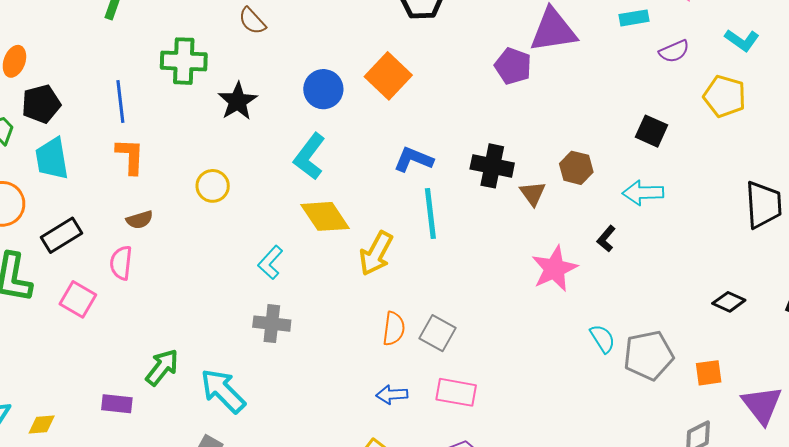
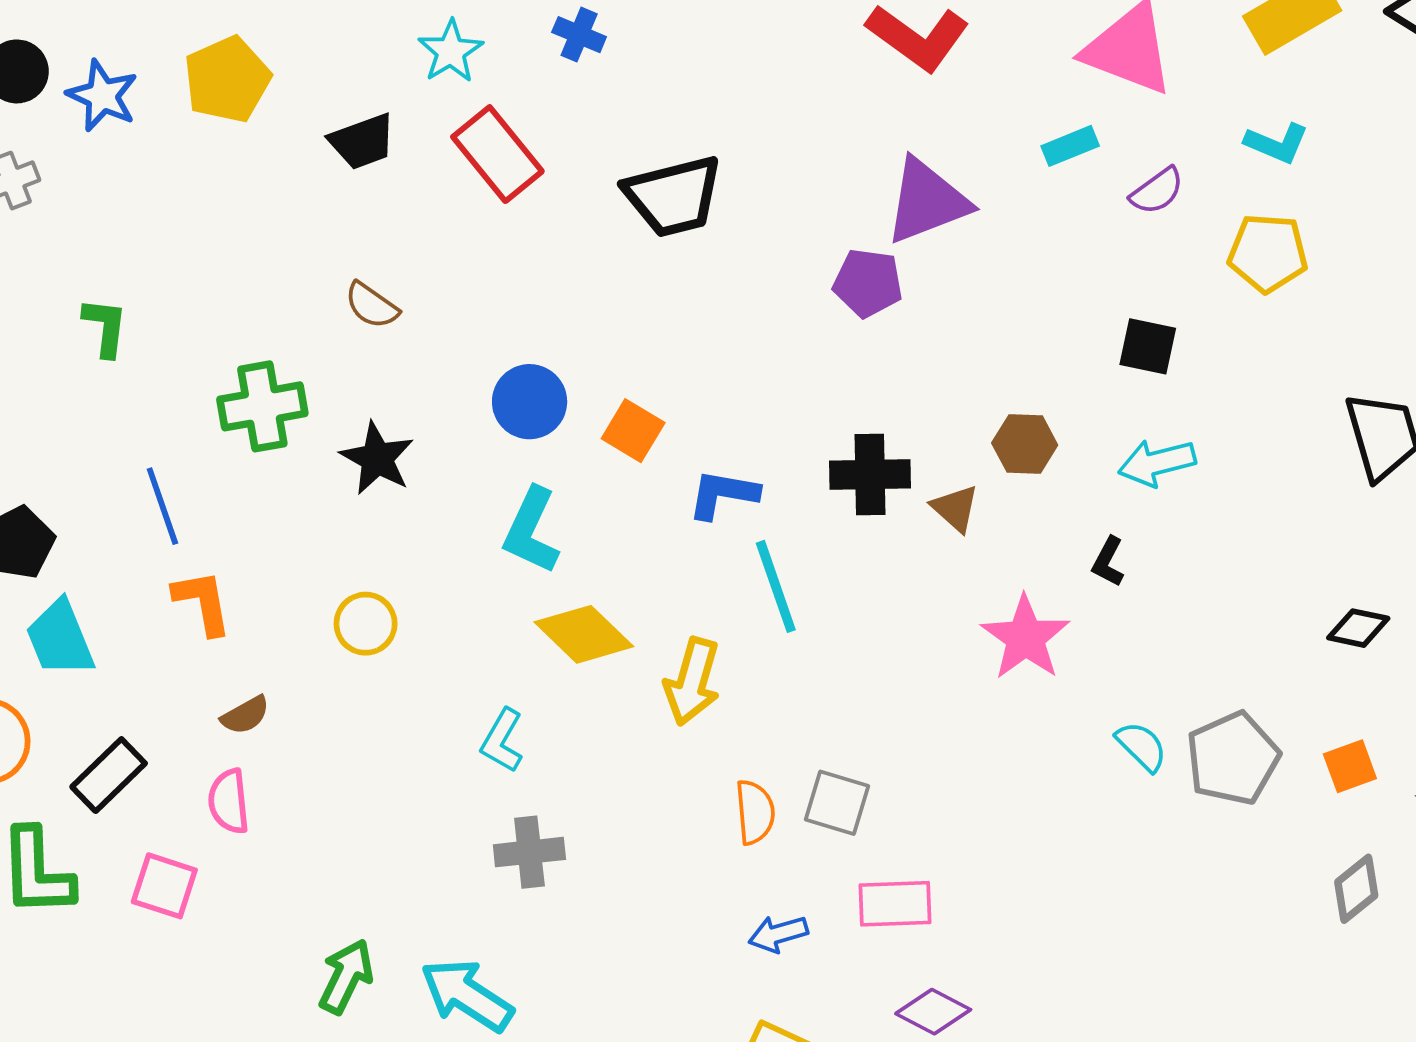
orange square: (388, 76) -> (633, 431), moved, size x0.7

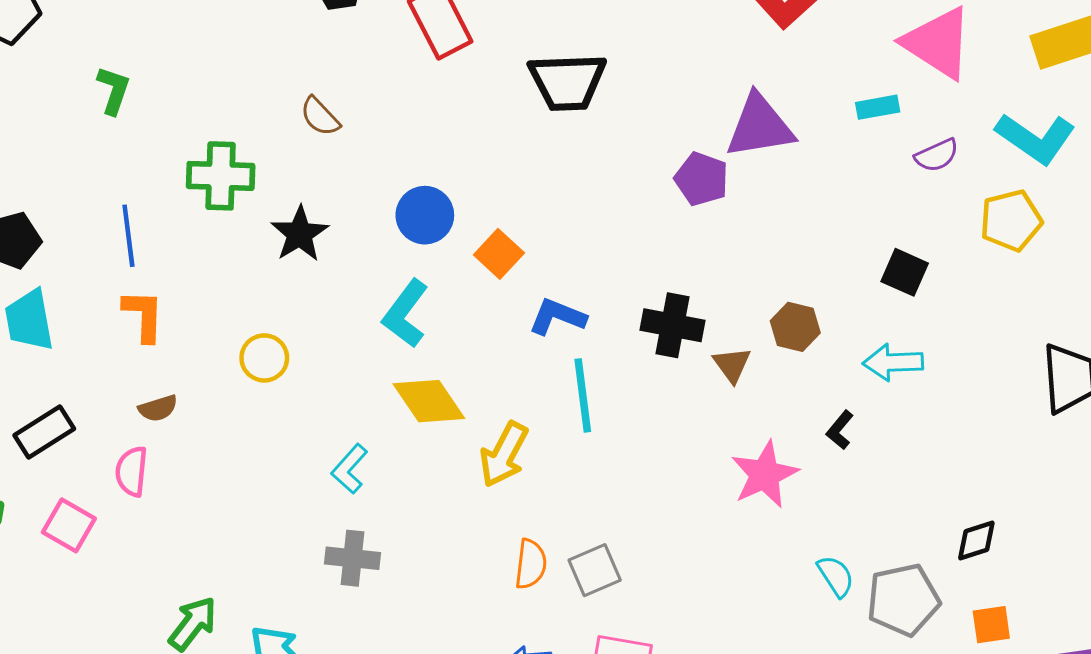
cyan L-shape: (1277, 143) -> (1036, 138), size x1.6
yellow pentagon: (1268, 253) -> (1011, 220), turned -30
black diamond: (1358, 628) -> (976, 540), moved, turned -42
gray square: (837, 803) -> (595, 570), turned 38

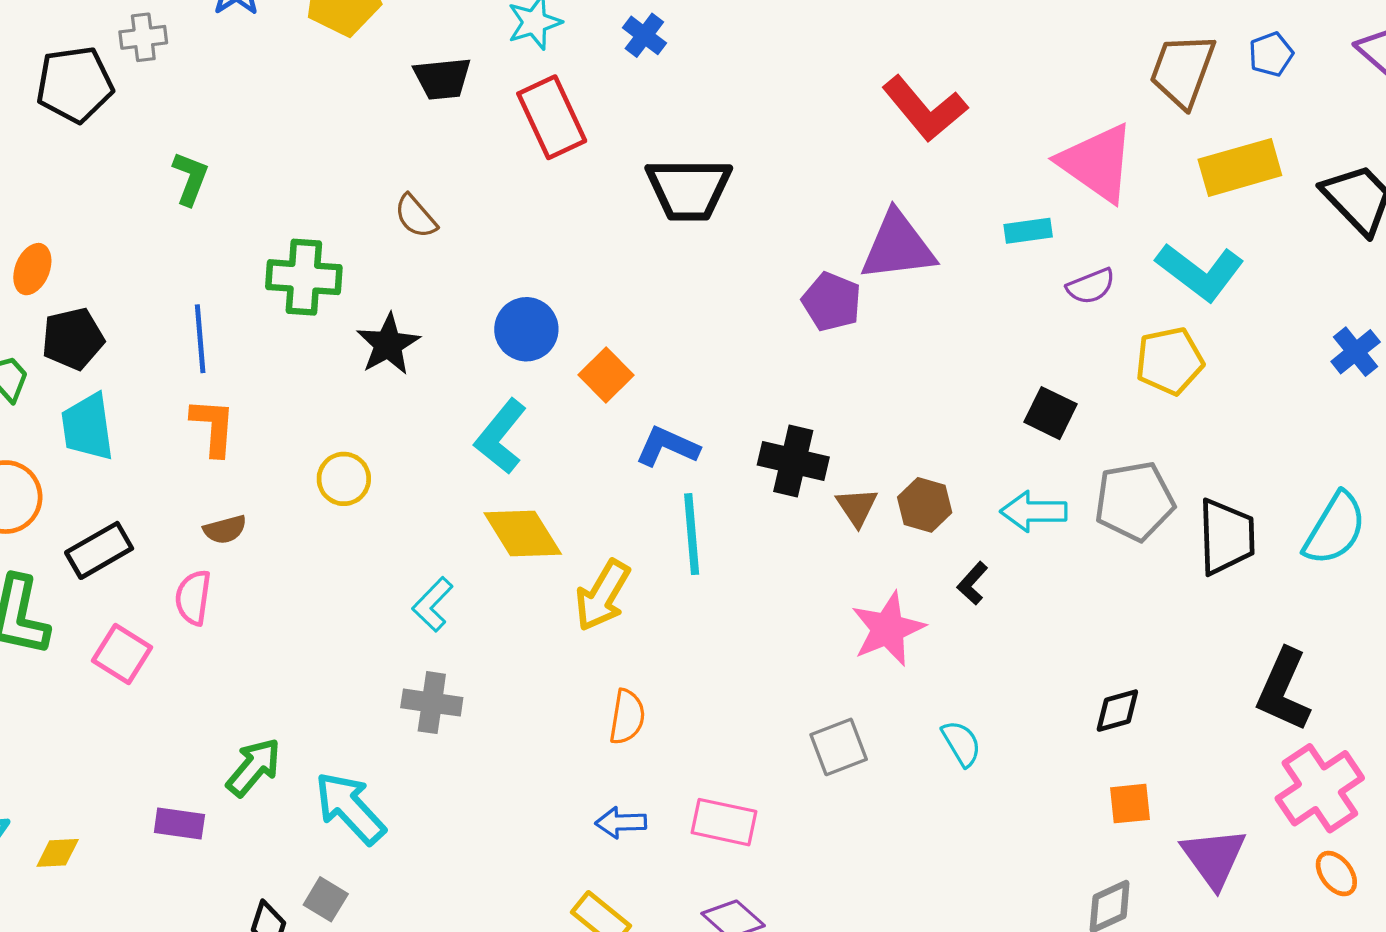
brown hexagon: (795, 327) -> (925, 505), moved
gray square: (595, 570) -> (839, 747), moved
gray pentagon: (903, 600) -> (1134, 501), moved

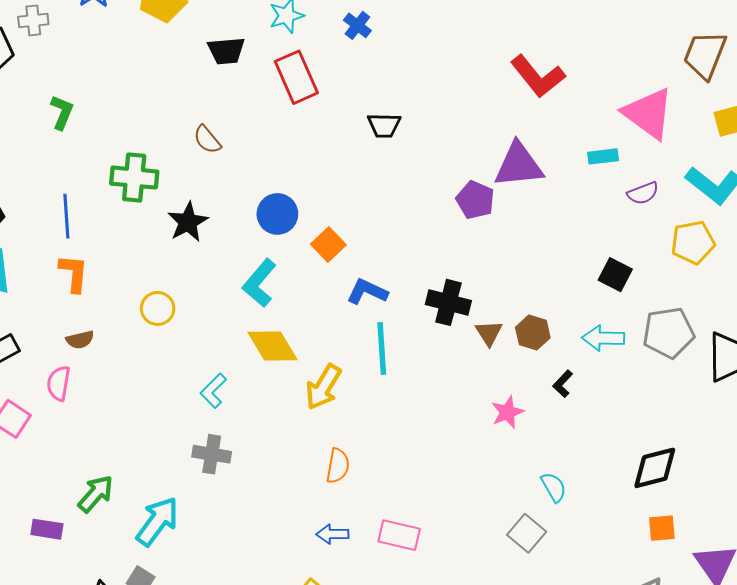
black trapezoid: (689, 189) -> (384, 125), size x0.6
pink star: (888, 629) -> (507, 412), size x0.7
black diamond: (1117, 711) -> (655, 468), size x1.5
gray square: (839, 747) -> (527, 533), moved, turned -30
cyan arrow: (350, 808) -> (157, 521), turned 78

